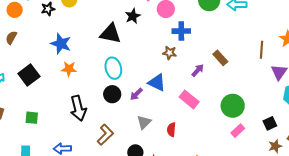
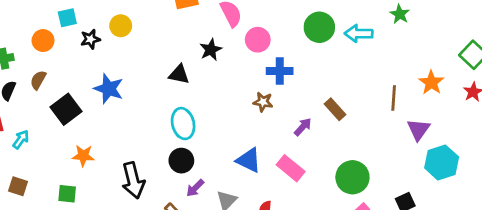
black triangle: (110, 34) -> (179, 74), size x0.7
orange star: (69, 69) -> (83, 156), moved
black square: (29, 75) -> (66, 109), moved
blue triangle: (157, 82) -> (249, 160), moved
purple arrow: (136, 94) -> (195, 188), moved

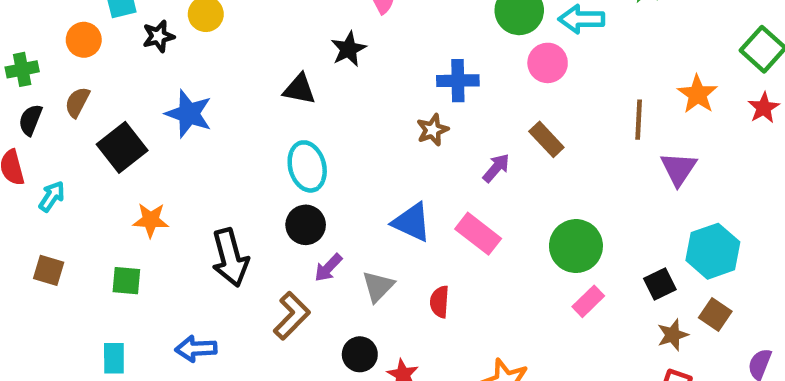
pink circle: (258, 40) -> (548, 63), moved
brown star: (263, 102) -> (433, 130), turned -30
cyan hexagon: (442, 162) -> (713, 251), moved

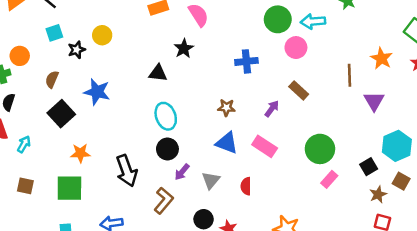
orange circle: (84, 40) -> (20, 56), moved
brown semicircle: (77, 102) -> (52, 79), moved
brown star: (433, 130) -> (226, 108), moved, turned 30
green square: (126, 281) -> (69, 188), size x1.6

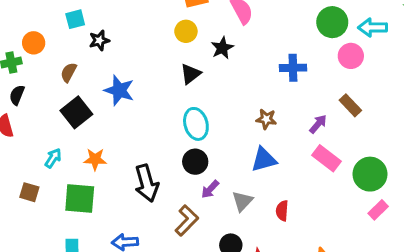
yellow circle: (102, 35) -> (186, 31), moved
black triangle: (158, 73) -> (191, 74), turned -48
blue triangle: (227, 143) -> (264, 160), turned -40
cyan arrow: (24, 144) -> (53, 158), moved
pink rectangle: (265, 146) -> (326, 158), moved

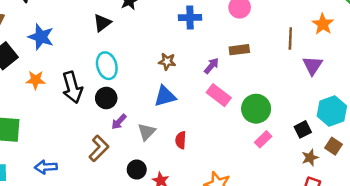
brown rectangle: (350, 105) -> (239, 50), turned -54
orange star: (95, 159) -> (36, 80), moved
black arrow: (147, 183) -> (72, 87), moved

